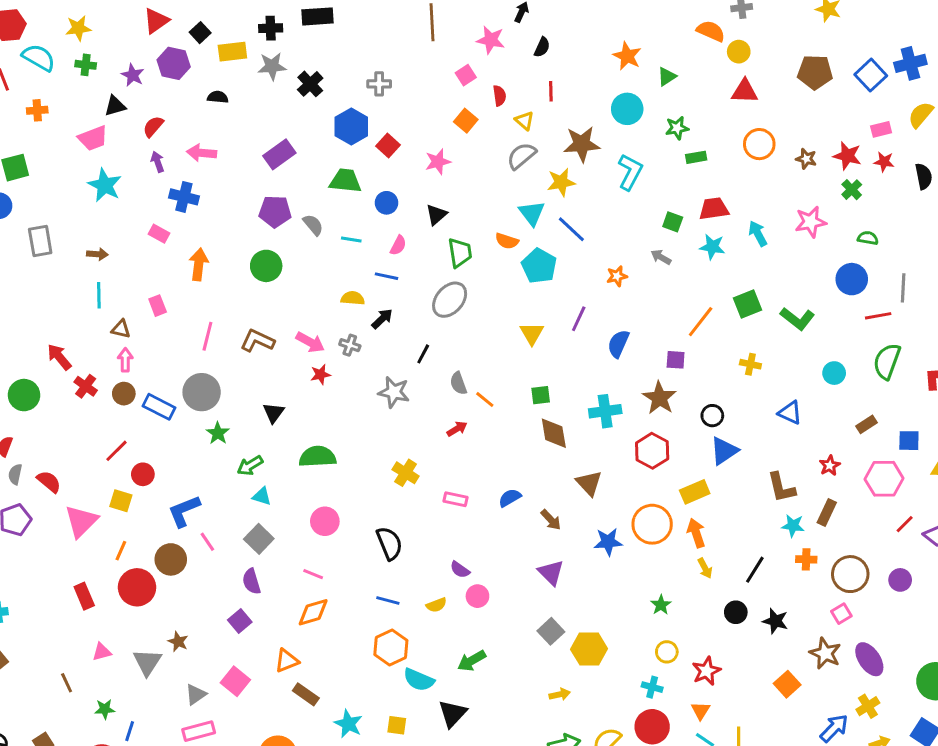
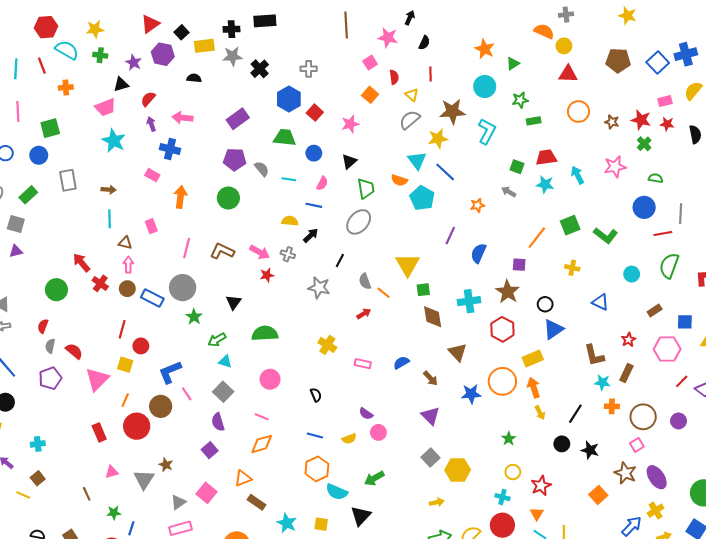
yellow triangle: (532, 333) -> (408, 265), moved, size x1.4
red line: (116, 451) -> (122, 329), turned -30
black semicircle: (389, 543) -> (316, 395), size x0.6

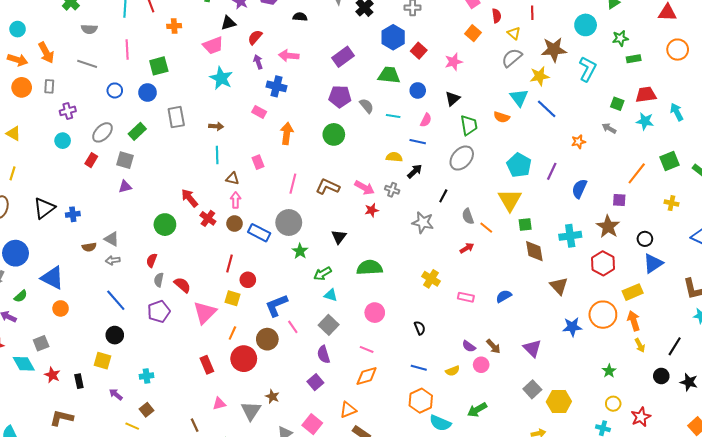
cyan pentagon: (422, 198) -> (519, 165), moved
brown arrow: (431, 378) -> (493, 346), moved

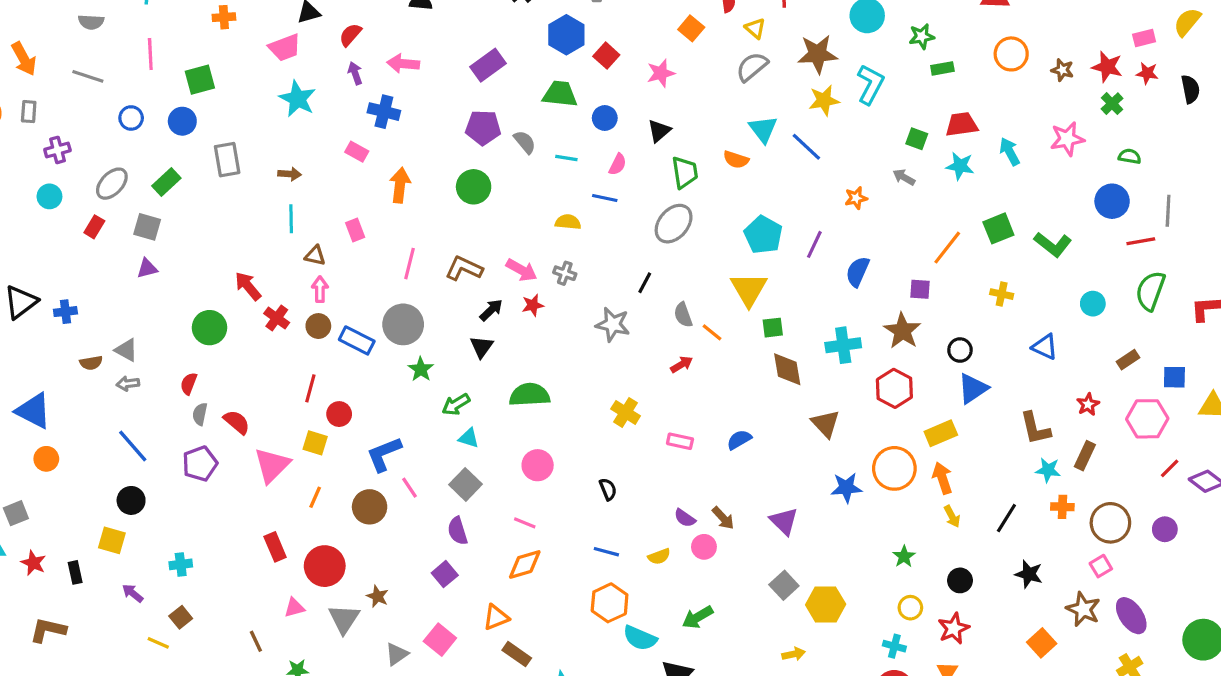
yellow star: (539, 76) -> (824, 100), moved
black arrow: (415, 171) -> (491, 310), moved
red circle: (244, 359) -> (325, 566), moved
black circle: (661, 376) -> (960, 580), moved

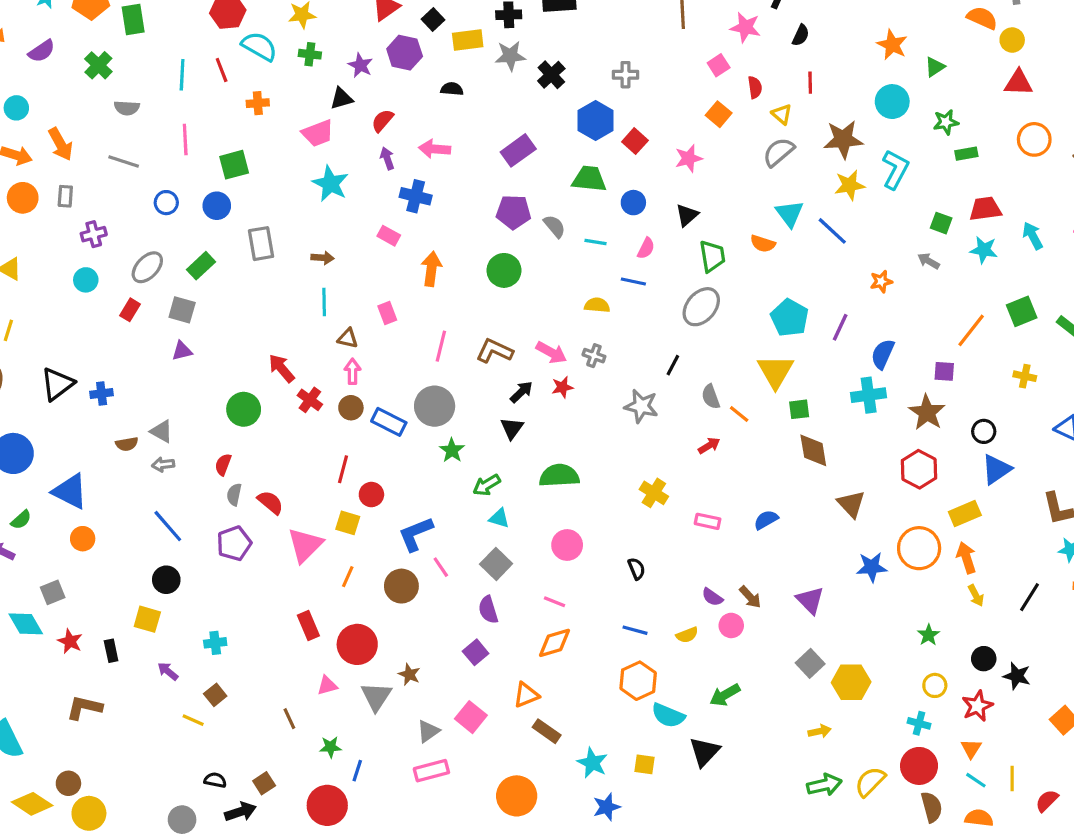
cyan cross: (843, 345) -> (869, 395), moved
black star: (1029, 574) -> (1017, 676), moved

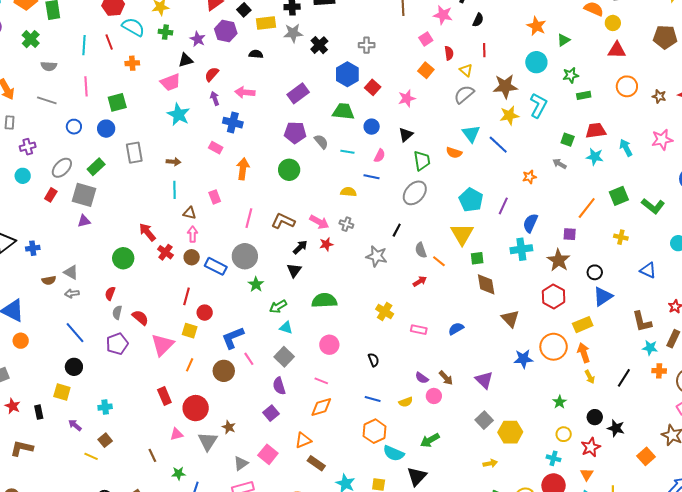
gray square: (182, 310) -> (84, 195), size x1.4

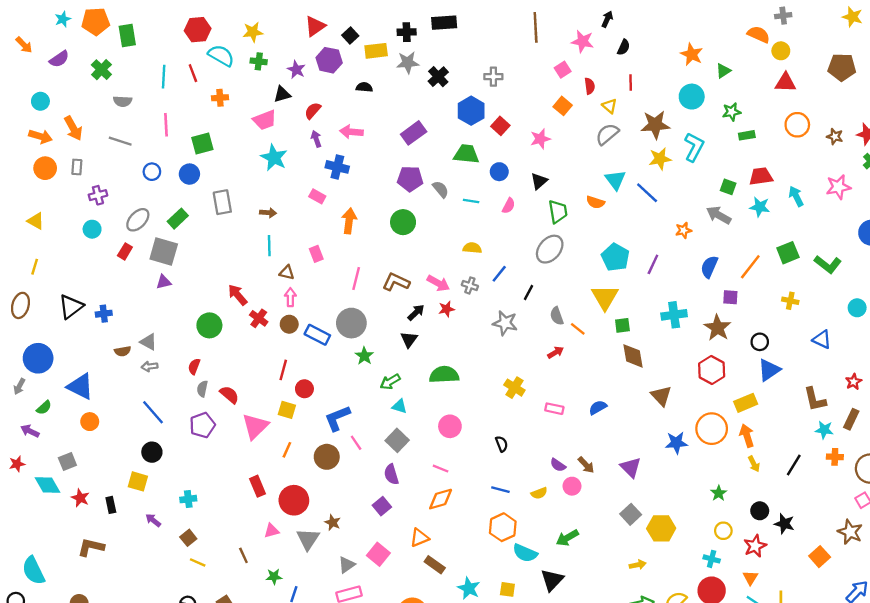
gray arrow: (560, 164) -> (719, 215), size x1.5
blue line: (372, 177) -> (499, 274), moved, turned -63
blue semicircle: (530, 223) -> (709, 267), moved
yellow line: (91, 456) -> (198, 562), moved

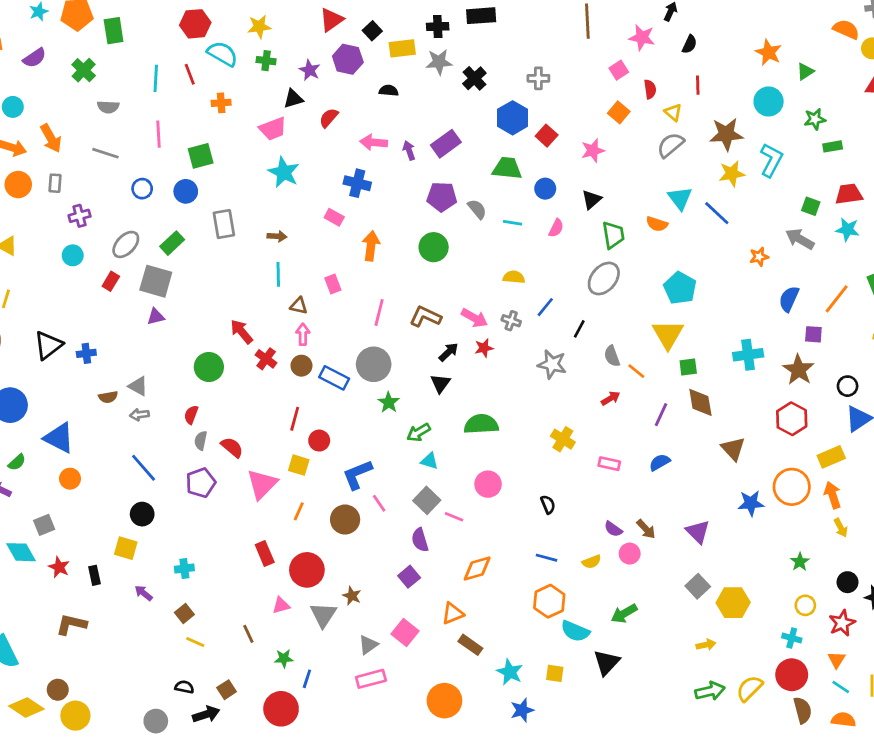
purple arrow: (316, 139) -> (409, 150), moved
purple line: (653, 264) -> (661, 415), moved
pink line: (441, 469) -> (454, 517), moved

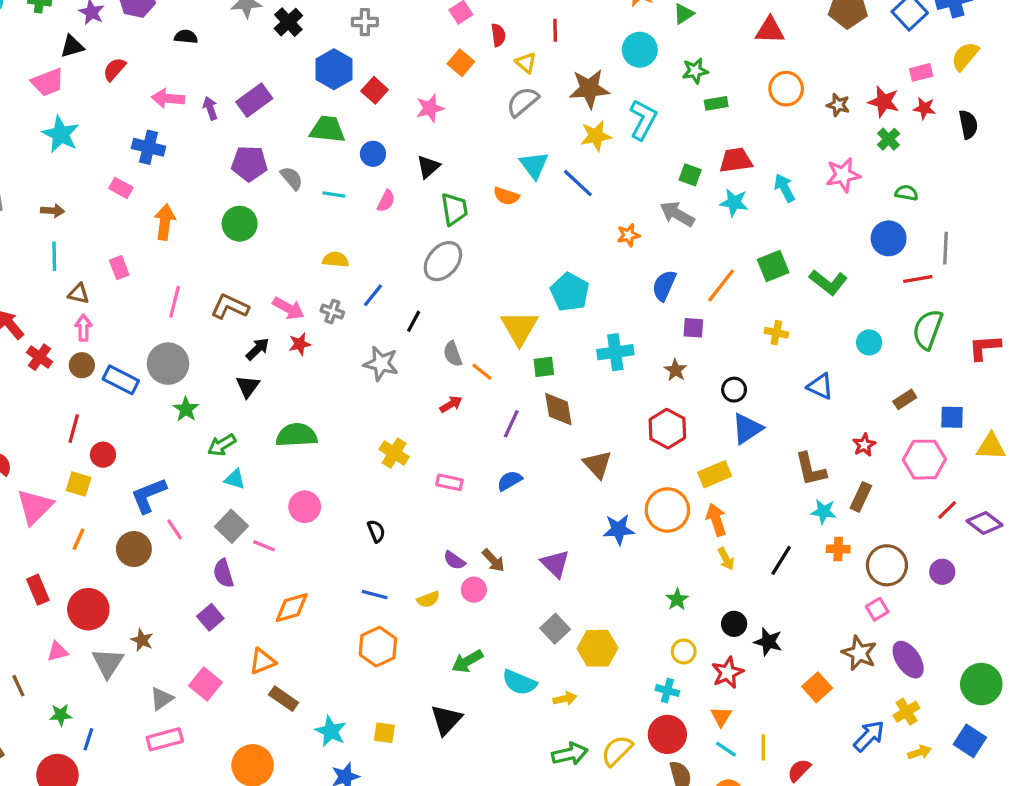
cyan pentagon: (680, 288) -> (570, 292), moved
brown star: (798, 370) -> (676, 370), size x0.6
cyan semicircle: (575, 631) -> (519, 682), moved

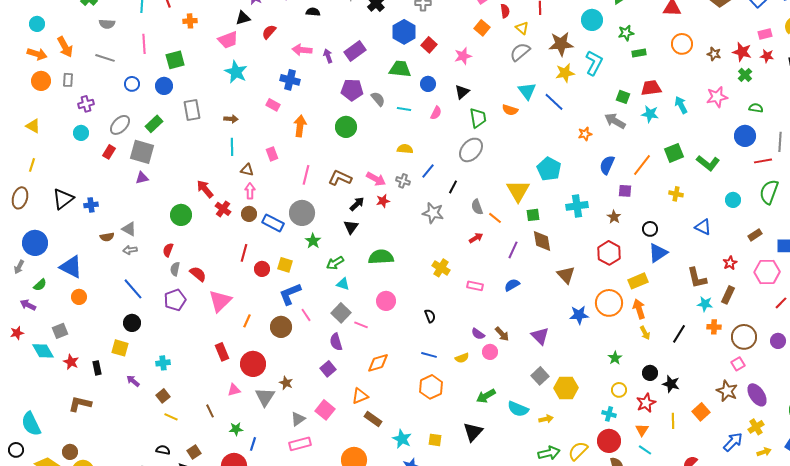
yellow square: (79, 484) -> (285, 265), moved
yellow line: (763, 747) -> (673, 421), moved

